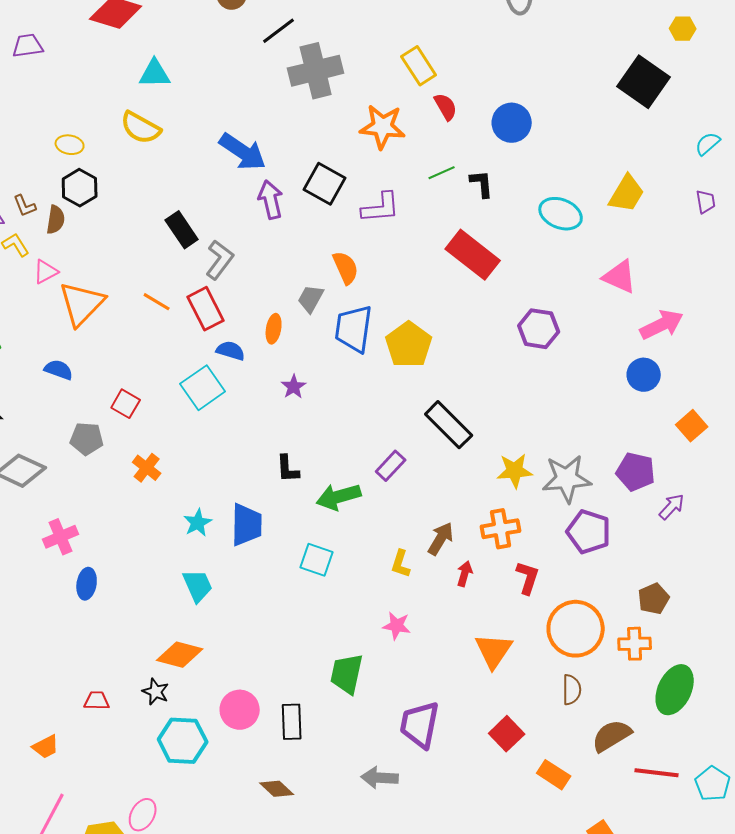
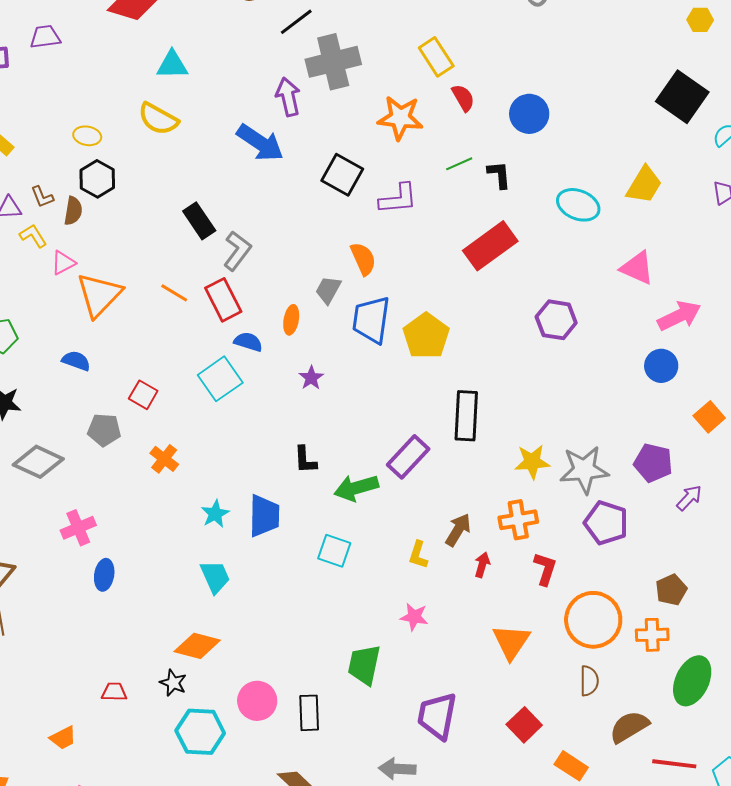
black square: (644, 82) -> (682, 97), moved
purple arrow: (271, 200) -> (288, 97), moved
red rectangle: (473, 255) -> (490, 246), turned -74
black rectangle: (449, 425) -> (466, 416), turned 48
purple rectangle: (391, 466) -> (408, 457), size x1.4

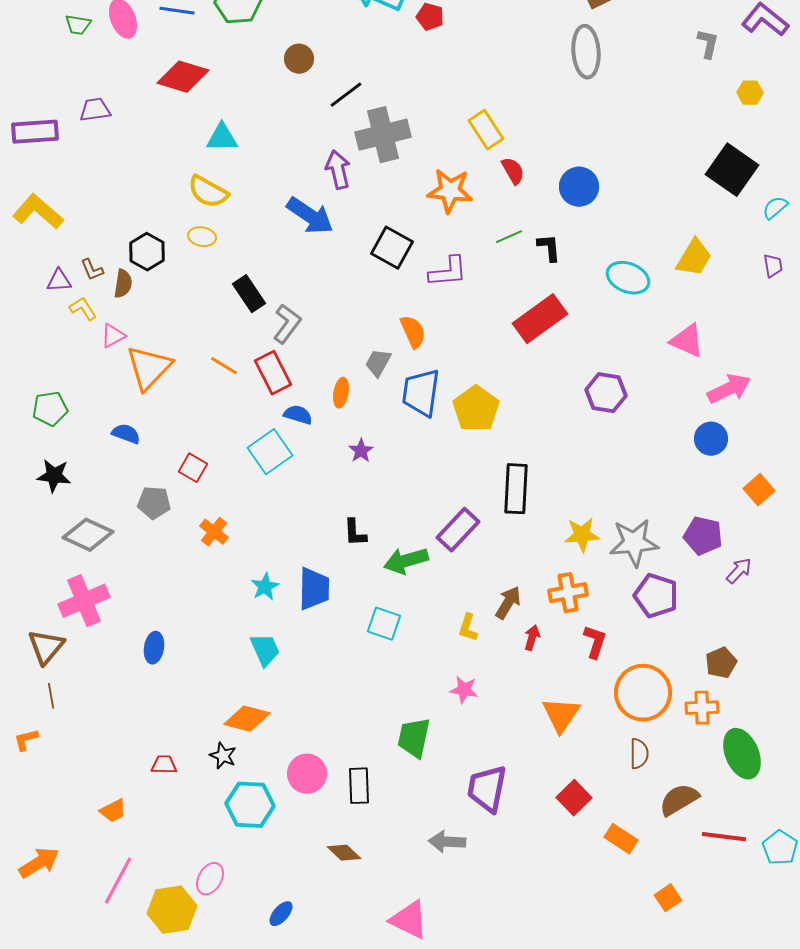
yellow ellipse: (87, 136) -> (202, 237), moved
pink cross: (78, 528) -> (84, 601), moved, size x1.4
green ellipse: (692, 681) -> (742, 754), turned -48

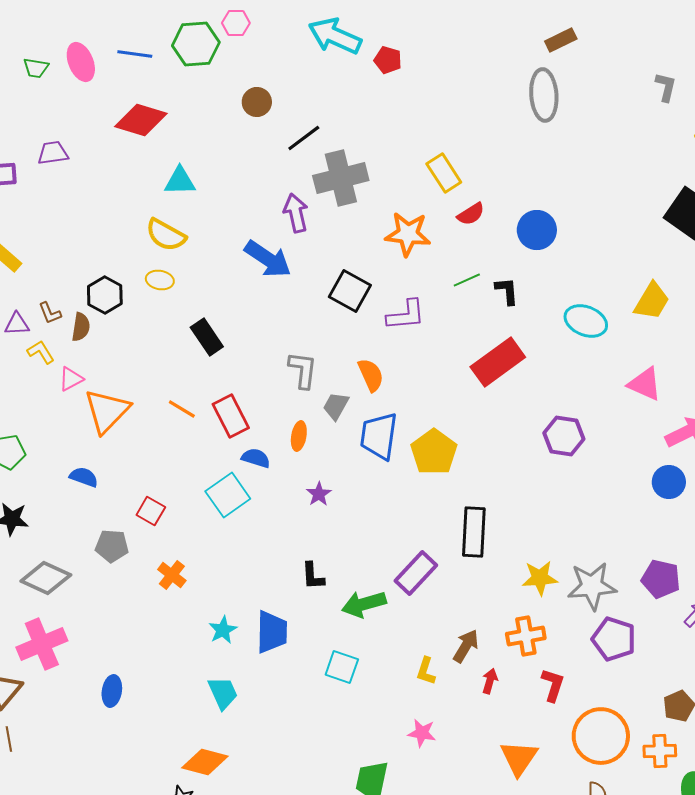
red semicircle: (513, 171) -> (471, 214), turned 88
gray L-shape: (287, 324) -> (303, 370), moved, turned -30

